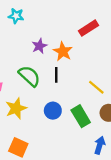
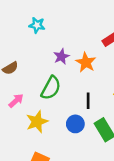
black line: (56, 75) -> (88, 101), moved
green semicircle: (29, 76) -> (51, 88), turned 75

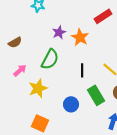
blue circle: (75, 124) -> (71, 104), moved

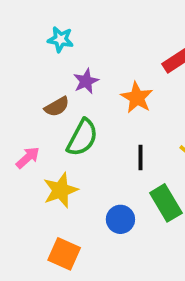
purple star: (59, 32) -> (86, 81), moved
brown semicircle: (15, 42) -> (57, 107), moved

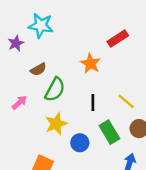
cyan star: (60, 39) -> (41, 26), size x1.5
purple star: (86, 81) -> (16, 43), moved
yellow star: (60, 190) -> (56, 124), moved

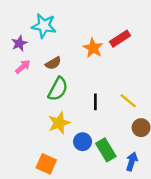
orange star: (90, 63) -> (93, 48), moved
brown semicircle: (38, 69) -> (53, 63), moved
pink arrow: (19, 103) -> (23, 67), moved
green rectangle: (109, 132) -> (106, 150), moved

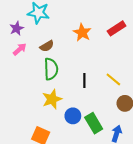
red rectangle: (120, 39) -> (117, 28), moved
green semicircle: (58, 89) -> (51, 69), turned -30

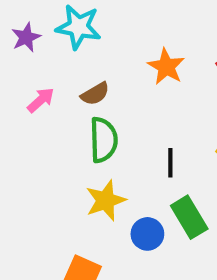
purple star: (17, 28) -> (26, 37), moved
green rectangle: (94, 123) -> (189, 217), moved

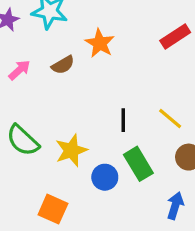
orange star: (166, 67) -> (100, 43), moved
green semicircle: (103, 140) -> (23, 140), moved, turned 135

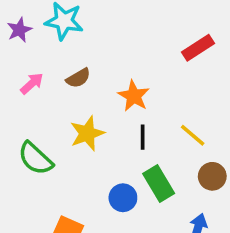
orange star: (100, 43) -> (134, 96), moved
yellow star: (71, 150) -> (87, 133), moved

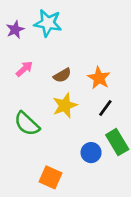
brown semicircle: (78, 78) -> (62, 75), moved
black line: (143, 137) -> (105, 108), turned 36

